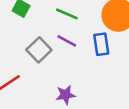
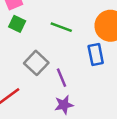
purple line: (67, 41) -> (61, 78), moved, turned 42

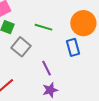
gray square: (36, 63) -> (21, 47), moved

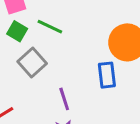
green line: (43, 27) -> (50, 27), moved

